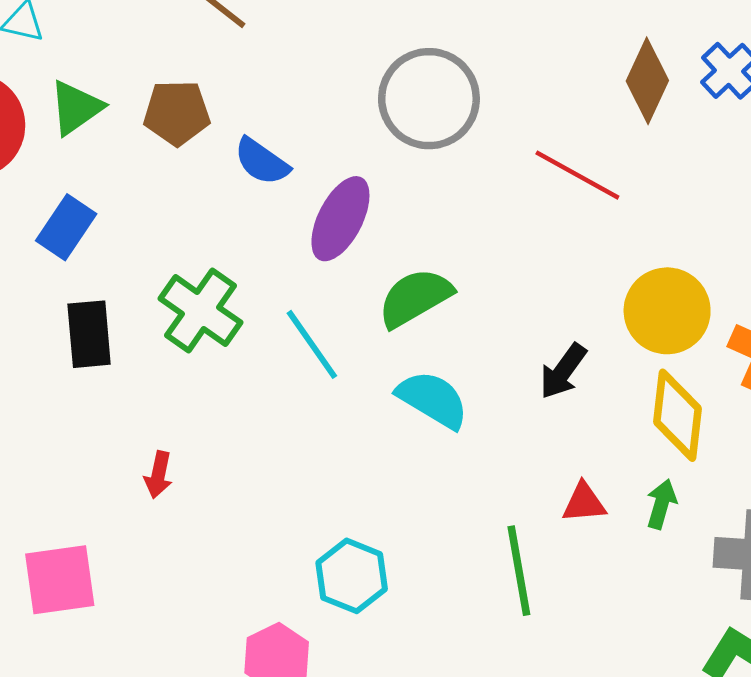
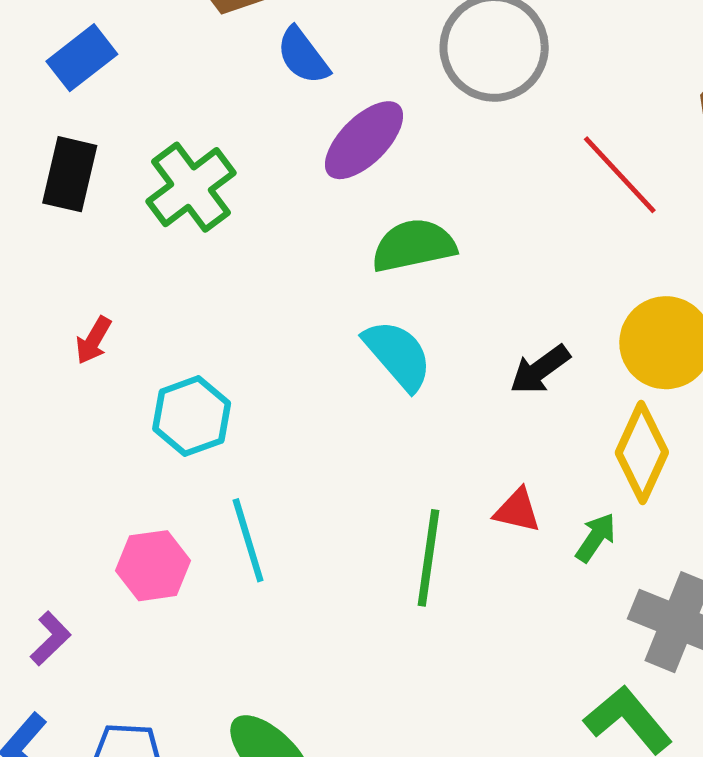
cyan line: (312, 344) -> (248, 540), moved
cyan hexagon: (352, 576) -> (192, 416), moved

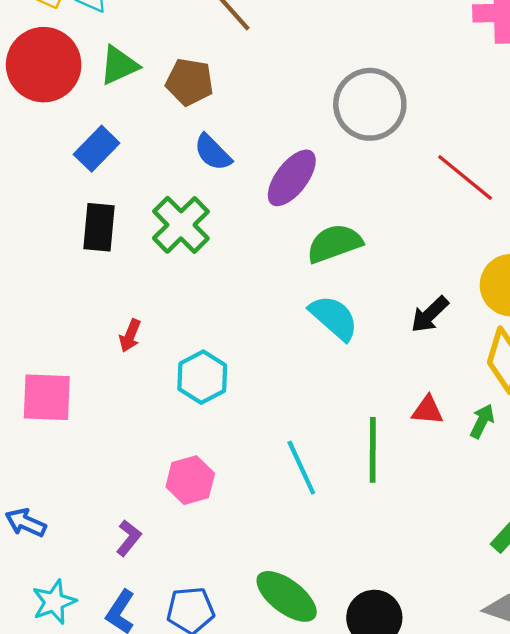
blue semicircle: (303, 56) -> (213, 152), moved
cyan line: (248, 540) -> (301, 468), moved

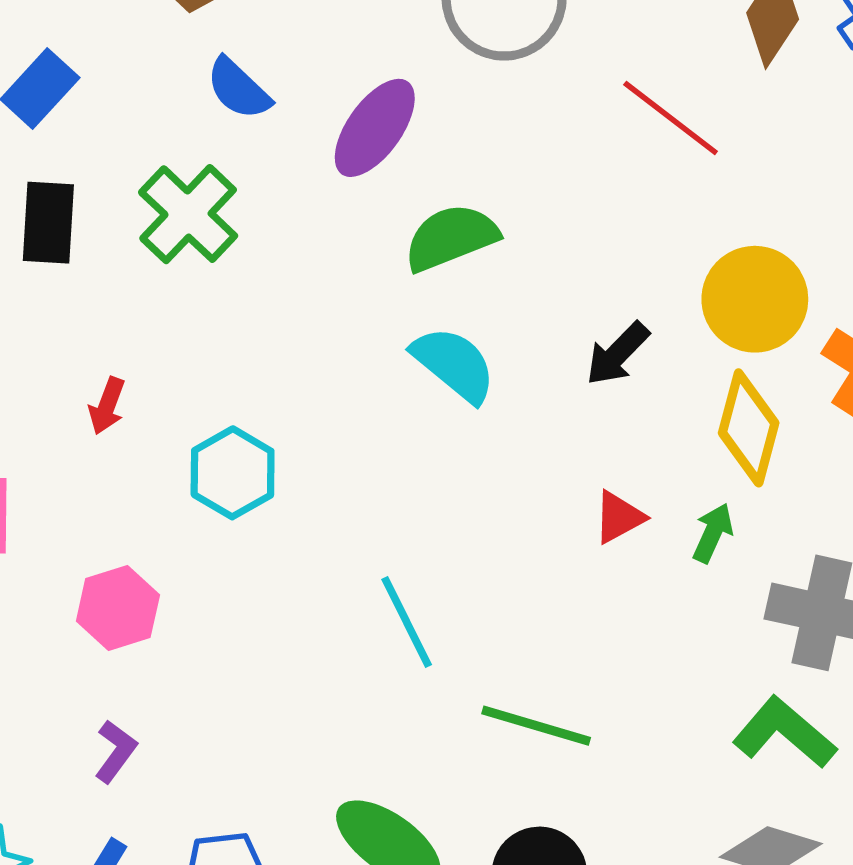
red triangle: (427, 410) -> (619, 517), turned -32
green line: (373, 450) -> (536, 726), moved, turned -72
pink hexagon: (190, 480) -> (118, 608), moved

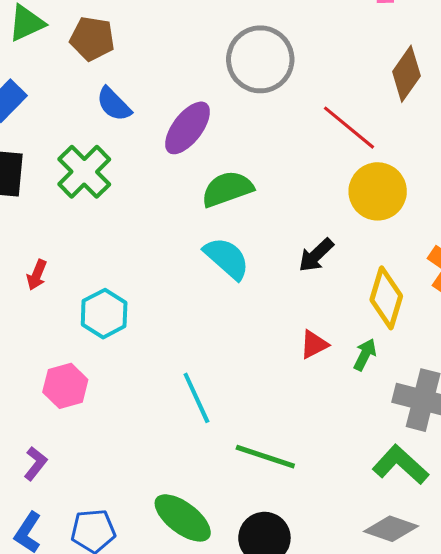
yellow circle: (755, 299) -> (378, 191), moved
pink hexagon: (118, 608) -> (65, 386), moved

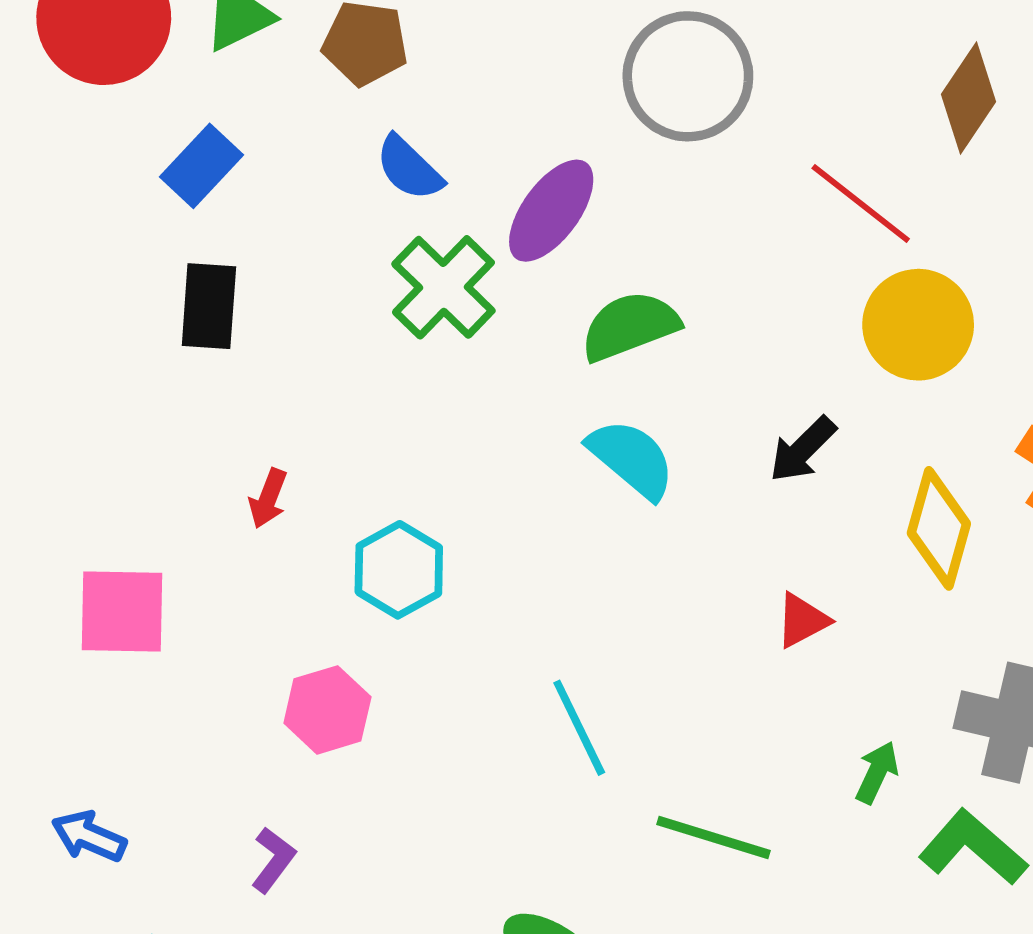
green cross: (84, 172) -> (443, 287), moved
green arrow: (365, 355) -> (877, 772), moved

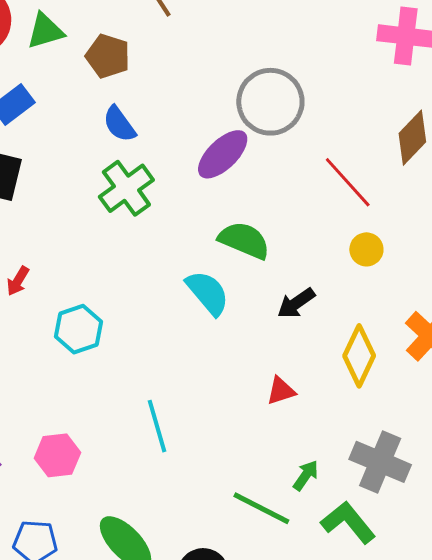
purple ellipse: (551, 211) -> (223, 154), moved
yellow circle: (918, 325) -> (366, 249), size x0.6
green semicircle: (630, 326) -> (244, 240), moved, turned 34
pink hexagon: (327, 710) -> (57, 455), moved
green line: (713, 837) -> (261, 508), moved

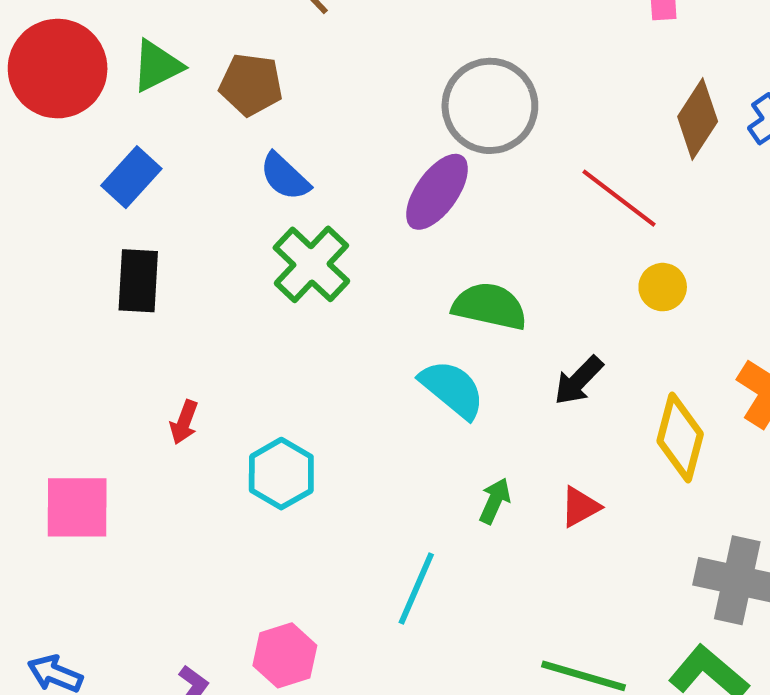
cyan line: (157, 426) -> (416, 588), turned 50
green arrow: (306, 475) -> (495, 501), moved

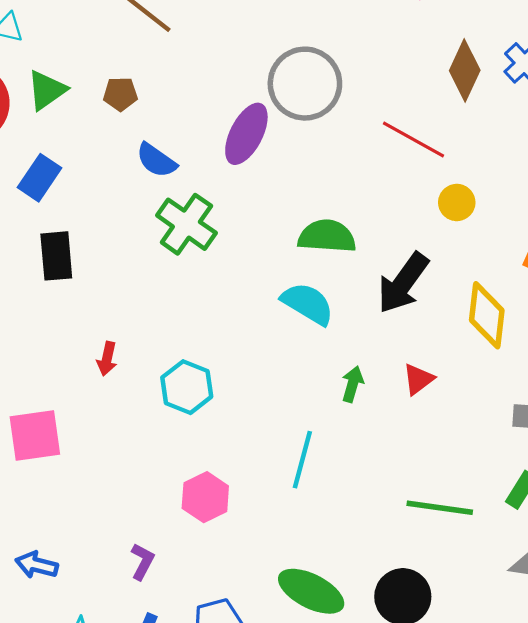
brown pentagon: (251, 85) -> (120, 94), size x0.7
purple ellipse: (437, 192) -> (246, 134), moved
black arrow: (579, 380) -> (403, 283), size x1.5
pink hexagon: (285, 655) -> (205, 497), moved

